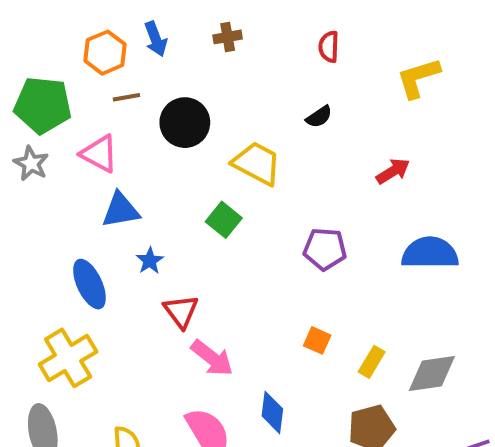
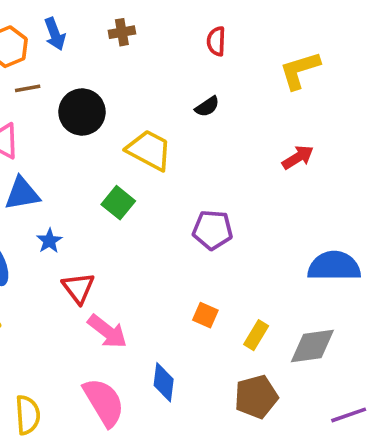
red arrow: (393, 171) -> (298, 157), moved
blue semicircle: (430, 253) -> (334, 266), moved

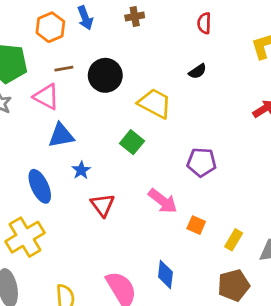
brown line: (28, 88) -> (64, 69), moved
pink arrow: (107, 331) -> (163, 201), moved

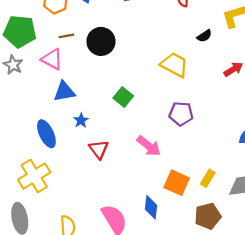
black semicircle: (198, 71) -> (204, 36), moved
yellow trapezoid: (155, 103) -> (174, 65), moved
orange square: (196, 225) -> (177, 183), moved, size x1.6

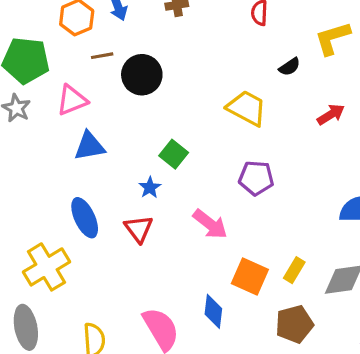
brown line: (66, 36) -> (102, 56), moved
pink triangle: (52, 59) -> (72, 100), turned -50
blue star: (81, 120) -> (150, 188), moved
blue ellipse: (46, 134) -> (85, 218), moved

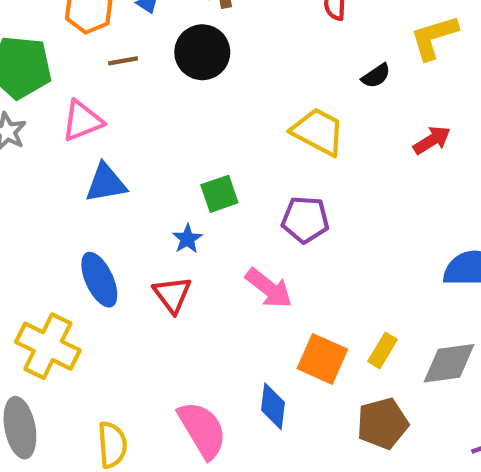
black circle: (142, 75) -> (202, 52), moved
green square: (174, 154) -> (219, 194), turned 32
purple pentagon: (256, 178) -> (305, 220), moved
yellow cross: (47, 267) -> (48, 346), turned -33

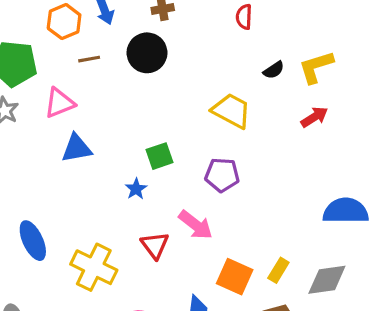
yellow L-shape: (434, 37) -> (316, 67), moved
blue ellipse: (99, 280) -> (33, 241), moved
red triangle: (172, 295) -> (155, 245), moved
yellow cross: (48, 346) -> (94, 267), moved

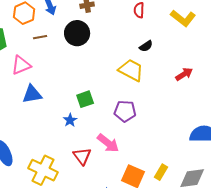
yellow L-shape: (316, 67) -> (183, 18), moved, turned -125
black semicircle: (274, 70) -> (146, 46), moved

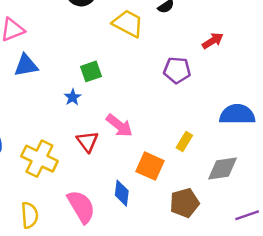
yellow trapezoid: (131, 70) -> (128, 24), moved
purple pentagon: (125, 111) -> (177, 70), moved
yellow rectangle: (161, 172) -> (184, 141), moved

